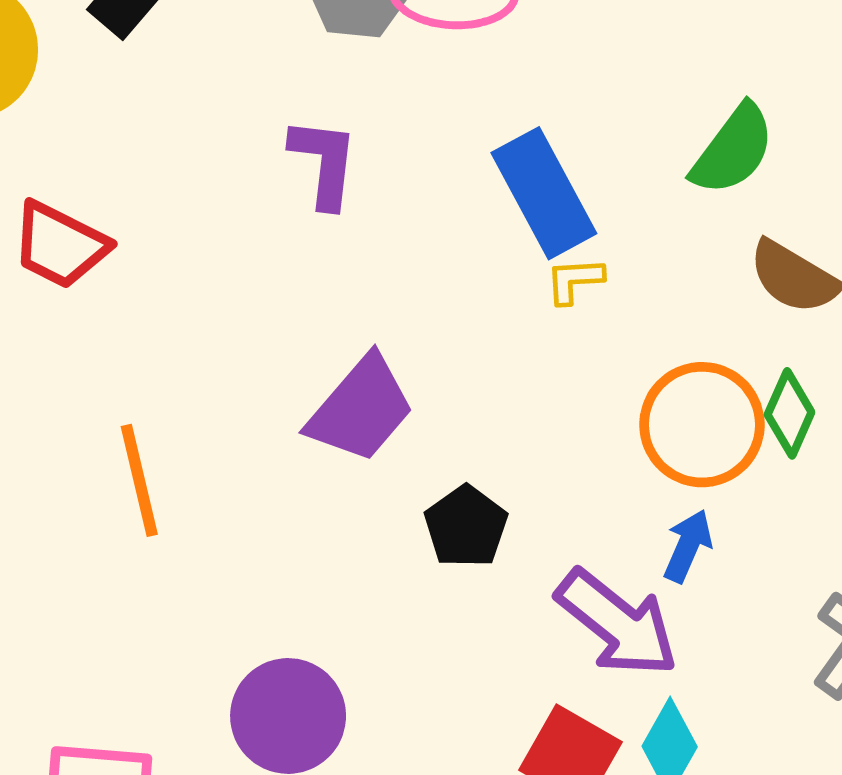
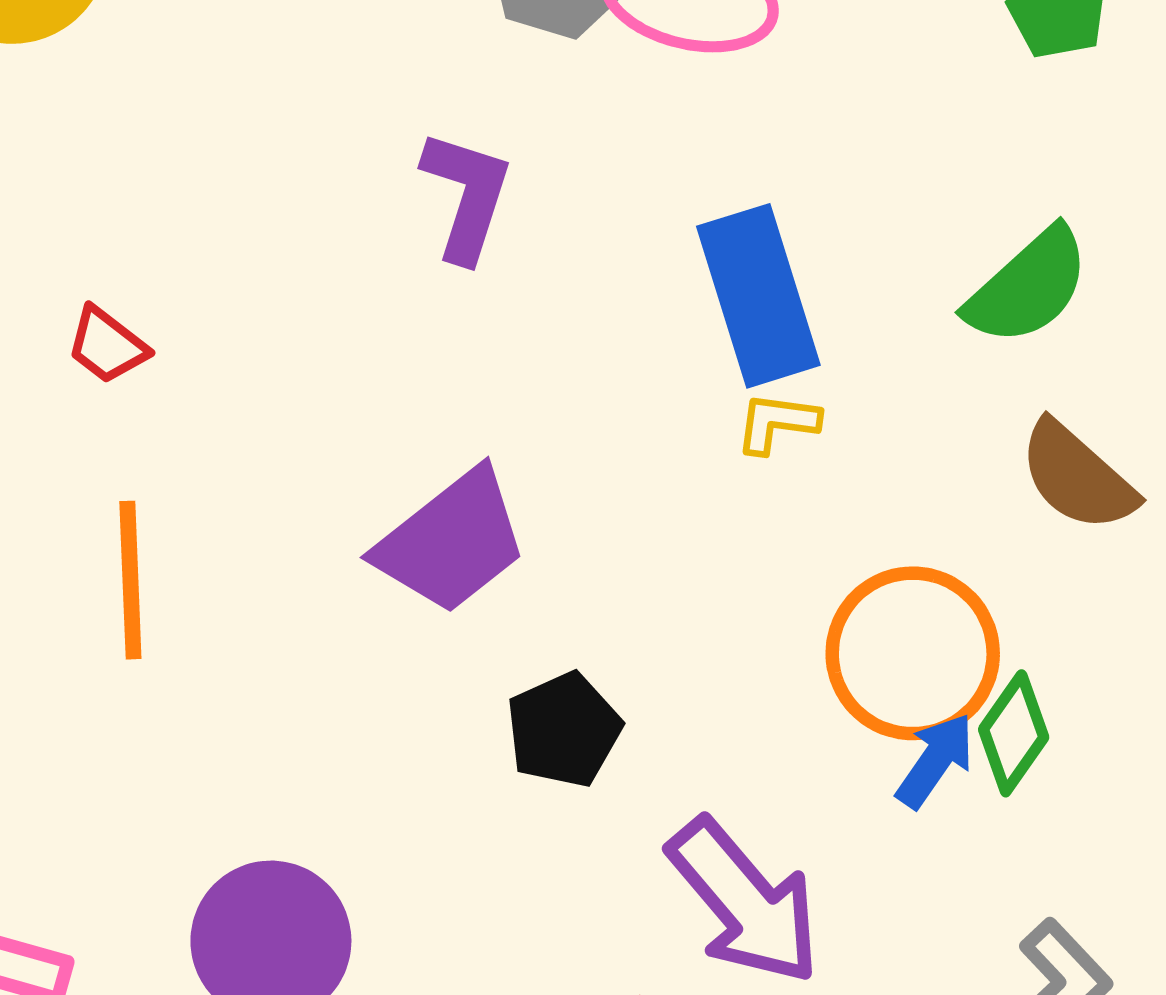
red trapezoid: (60, 245) -> (107, 345), moved, size x0.6
green diamond: (790, 413) -> (1014, 733), moved
blue arrow: (688, 546) -> (935, 760), moved

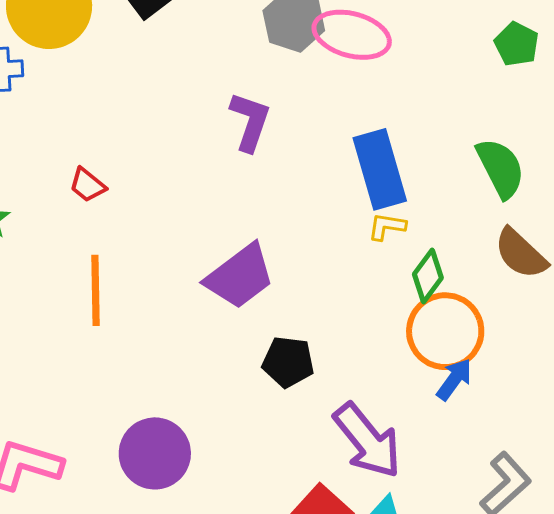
green semicircle: (1028, 287) -> (501, 168), turned -76
black pentagon: (564, 730) -> (288, 362), turned 30
green diamond: (1014, 733) -> (428, 276), moved

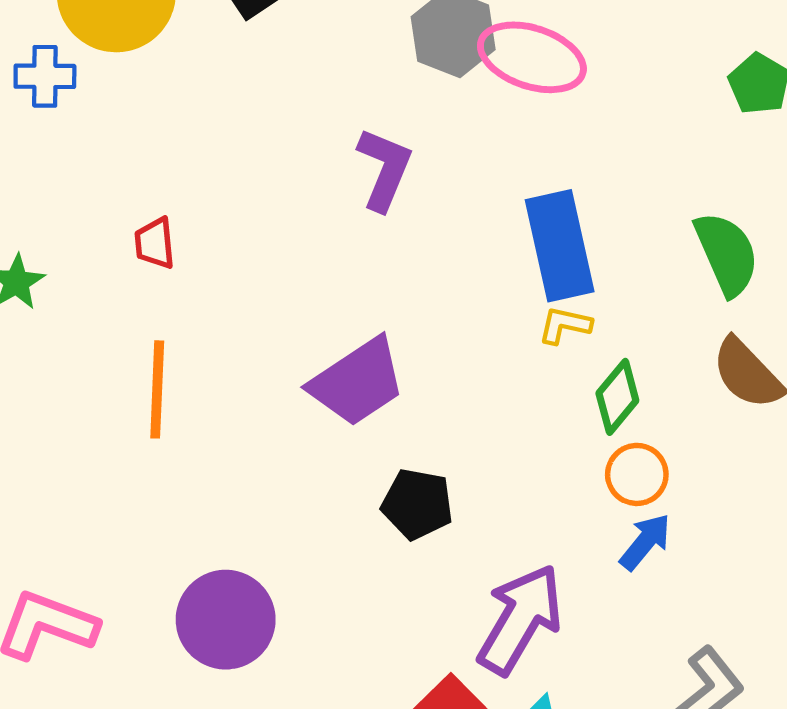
red trapezoid: (88, 185) -> (155, 243), turned 42
orange circle: (445, 331) -> (637, 474), size x0.6
purple arrow: (367, 441) -> (520, 619), turned -114

